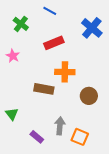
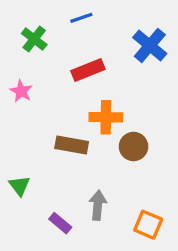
blue line: (50, 11) -> (81, 18), turned -48
brown circle: (89, 96) -> (134, 147), moved
orange square: (80, 137) -> (148, 225), moved

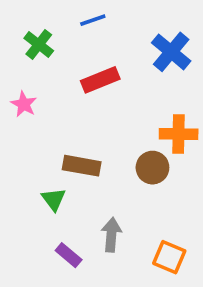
orange cross: (106, 117) -> (179, 134), moved
green triangle: (19, 186) -> (54, 199), moved

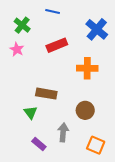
blue line: (93, 20) -> (53, 11), turned 32
pink star: (24, 104) -> (17, 49), moved
orange cross: (179, 134) -> (87, 68), moved
brown circle: (152, 168) -> (85, 110), moved

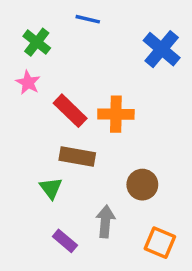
red rectangle: (57, 45) -> (70, 111), moved, turned 66
orange cross: (87, 68) -> (116, 114), moved

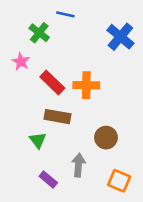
green cross: (37, 42) -> (39, 33), moved

